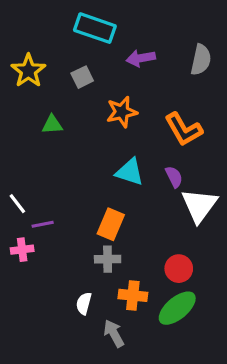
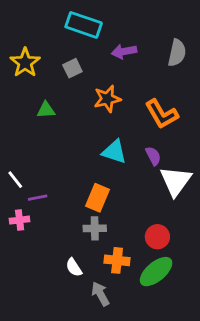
white semicircle: (84, 303) -> (74, 267), turned -48

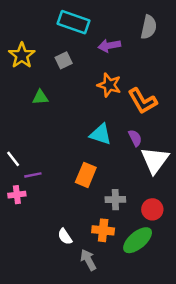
gray semicircle: (177, 53) -> (149, 27), moved
orange star: (107, 99) -> (109, 85), moved, turned 30
gray cross: (95, 228) -> (115, 200), moved
red circle: (157, 237) -> (152, 209), moved

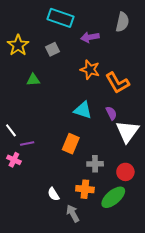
pink cross: (17, 195) -> (14, 160), turned 32

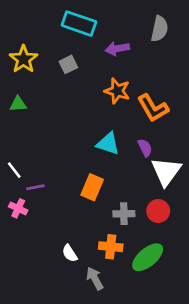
green triangle: (33, 80) -> (18, 104), moved
red circle: (125, 172) -> (158, 211), moved

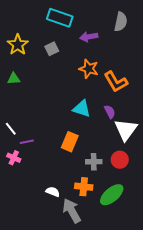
white semicircle: (70, 253) -> (53, 192), turned 144
gray arrow: (95, 278) -> (72, 211), size x1.4

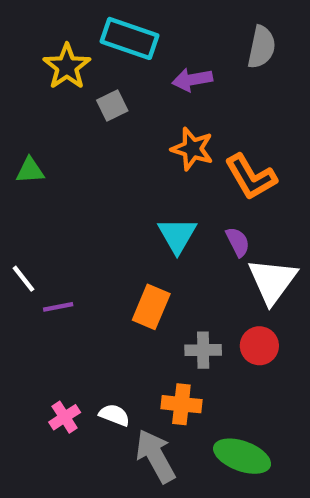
yellow star: (18, 45) -> (67, 67), moved
cyan triangle: (82, 109) -> (177, 235), turned 42
pink cross: (14, 158) -> (65, 417), moved, turned 32
green ellipse: (112, 195) -> (242, 456), moved, turned 60

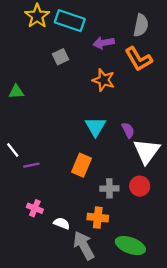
yellow star: (67, 67) -> (37, 16), moved
orange L-shape: (251, 177) -> (139, 59), moved
pink cross: (65, 417) -> (35, 208), moved, turned -35

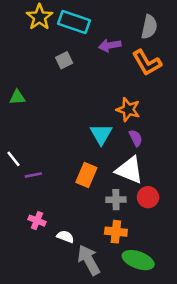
orange star: (104, 80) -> (128, 110), moved
white triangle: (147, 151) -> (129, 170), moved, turned -44
orange cross: (98, 218) -> (116, 232), moved

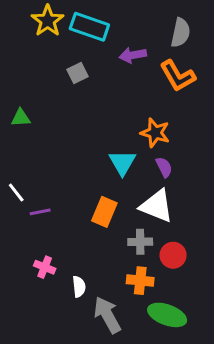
red circle: (148, 197) -> (173, 255), moved
white semicircle: (65, 237) -> (79, 287), turned 63

